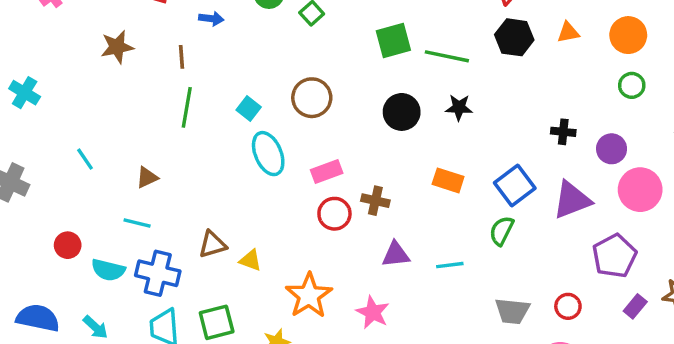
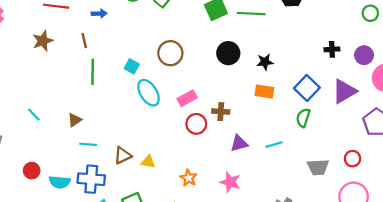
black star: (459, 107) -> (265, 62), moved
cyan line: (137, 223) -> (88, 144), moved
orange star: (309, 296) -> (188, 178), size x0.6

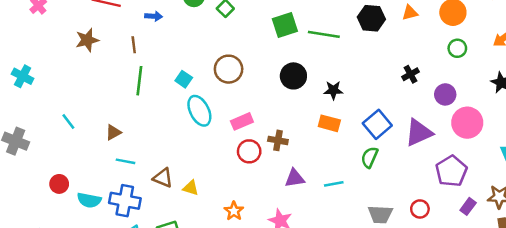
black cross: (332, 49) -> (411, 74), moved, turned -32
brown triangle: (123, 155) -> (163, 178), turned 42

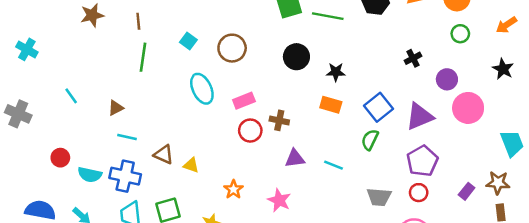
cyan square: (184, 79) -> (188, 41), moved
purple pentagon: (451, 171) -> (422, 161), moved
cyan line: (334, 184) -> (334, 165), turned 30

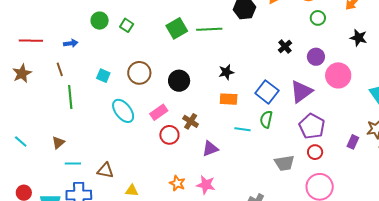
black circle: (296, 57) -> (179, 81), moved
brown cross: (279, 120) -> (191, 121), turned 35
yellow triangle: (191, 165) -> (132, 191), moved
cyan line: (334, 165) -> (243, 129), moved
orange star: (233, 189) -> (177, 183), moved

